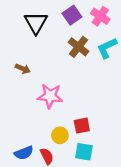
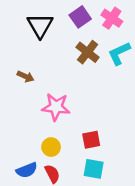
yellow circle: (60, 135) -> (51, 147), moved

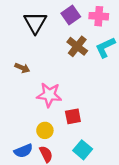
pink cross: (112, 18) -> (99, 16), turned -30
red square: (91, 140) -> (73, 116), moved
cyan square: (94, 169) -> (83, 150), turned 30

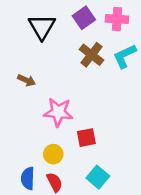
blue semicircle: (23, 151) -> (28, 178), turned 114

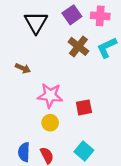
red square: (86, 138) -> (84, 107), moved
yellow circle: (53, 154) -> (50, 123), moved

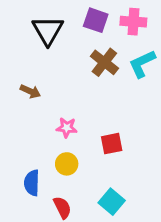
purple square: (72, 15) -> (96, 20), turned -36
pink star: (50, 95) -> (67, 128), size x0.6
blue semicircle: (24, 152) -> (32, 183), moved

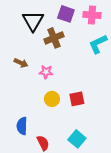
brown cross: (104, 62) -> (54, 38), moved, turned 30
pink star: (67, 128) -> (46, 72), moved
yellow circle: (67, 164) -> (52, 99), moved

